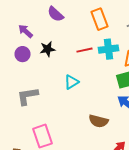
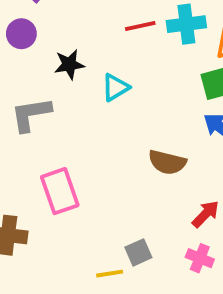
black star: (48, 49) -> (69, 64), moved

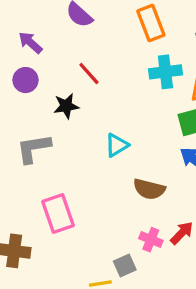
red line: (140, 26) -> (89, 73), moved, turned 60
cyan triangle: (115, 87) -> (117, 145), moved
pink cross: (200, 258) -> (151, 240), moved

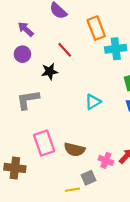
orange rectangle: (151, 23) -> (96, 28), moved
cyan triangle: (117, 145) -> (93, 102), moved
brown semicircle: (149, 189) -> (74, 150), moved

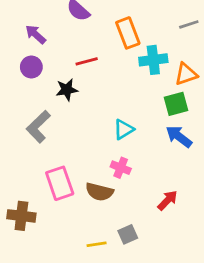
red line: (65, 50) -> (87, 61), turned -63
gray L-shape: (28, 100) -> (38, 127), turned -35
pink cross: (106, 160) -> (121, 168), moved
gray square: (89, 178) -> (128, 234), moved

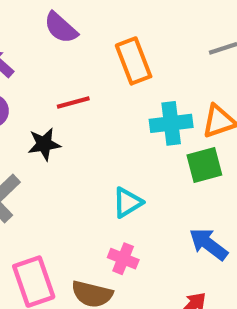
cyan cross: (153, 60) -> (171, 123), moved
blue arrow: (179, 136) -> (209, 244), moved

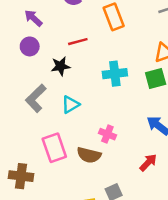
cyan cross: (171, 123) -> (115, 74), moved
cyan triangle: (127, 202) -> (70, 104), moved

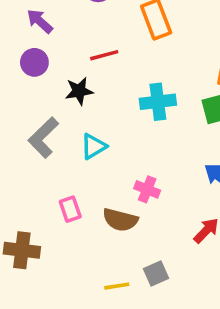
pink rectangle: (54, 148) -> (70, 209), size x0.6

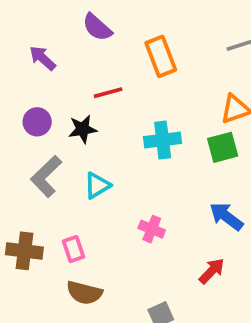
purple circle: (34, 62) -> (37, 122), moved
brown semicircle: (120, 220) -> (84, 293), moved
brown cross: (22, 250) -> (24, 251), moved

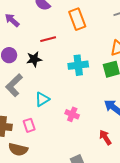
cyan triangle: (97, 185) -> (42, 99), moved
red arrow: (212, 271) -> (105, 137), turned -77
brown semicircle: (84, 293) -> (18, 149), moved

